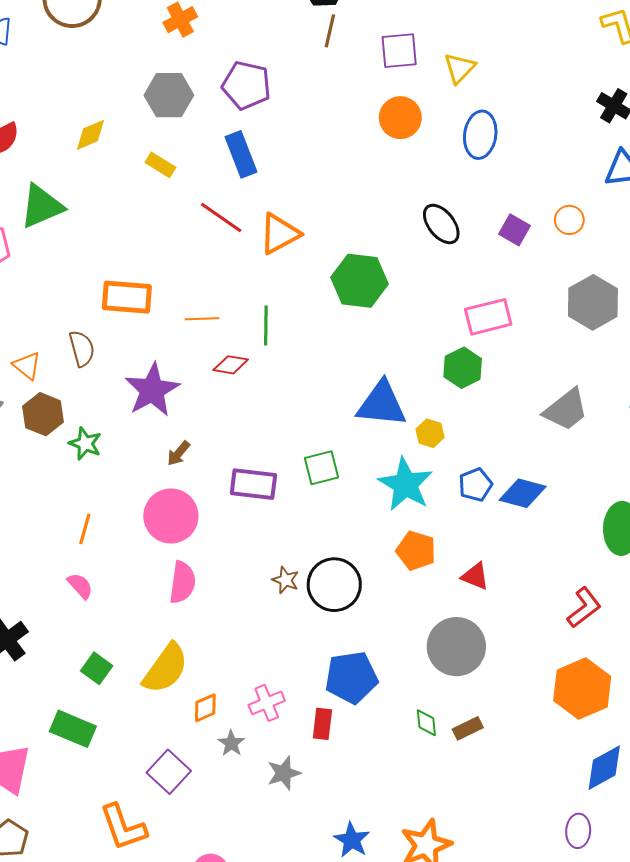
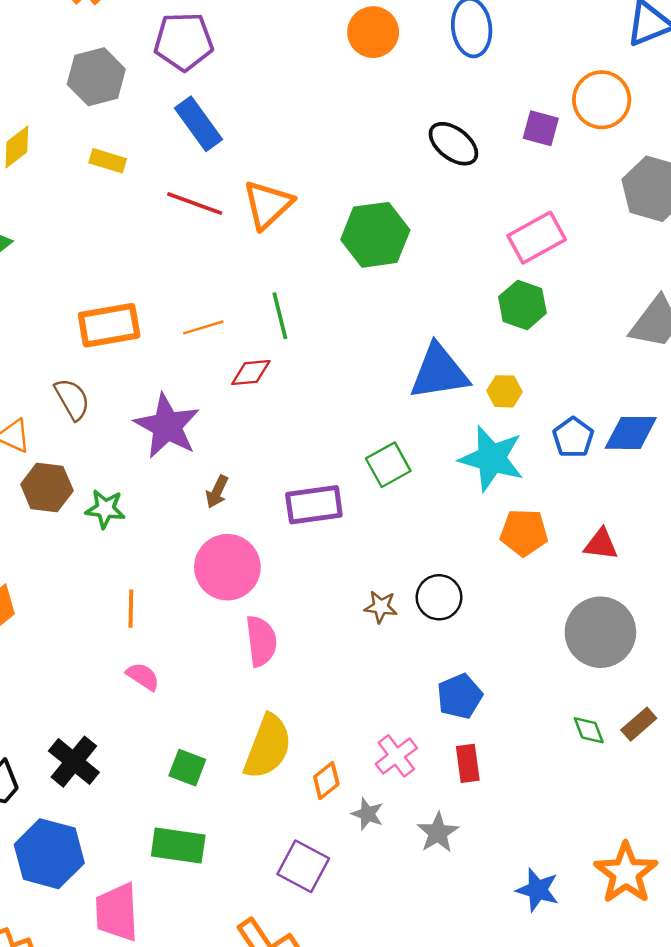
orange circle: (569, 220) -> (602, 100), size x1.6
black circle: (334, 585) -> (439, 597), size x0.7
blue pentagon: (351, 677) -> (460, 696), moved, size x0.7

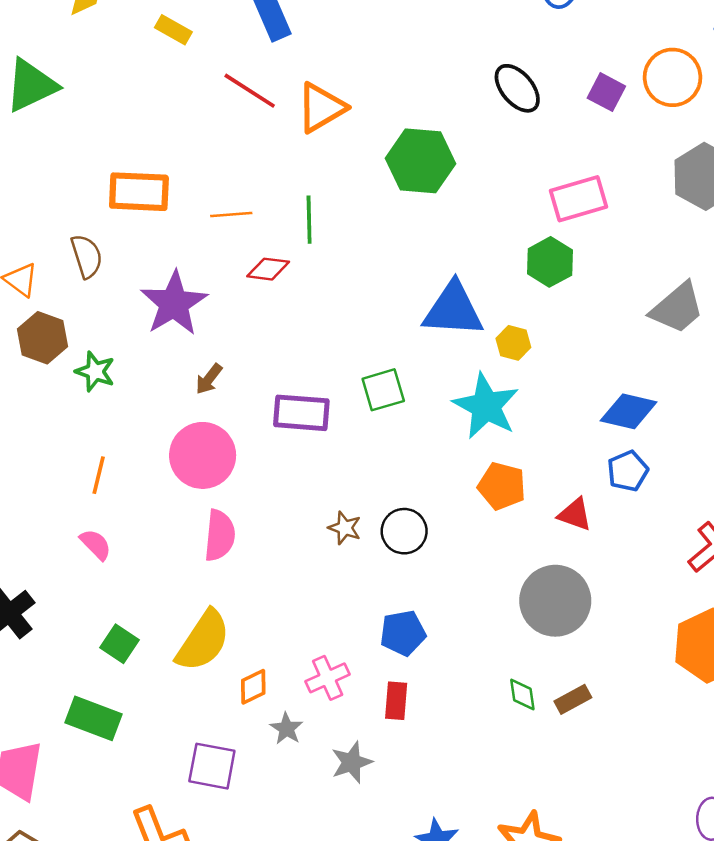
blue pentagon: (573, 437) -> (628, 471), moved
purple square: (303, 866) -> (212, 766), turned -30

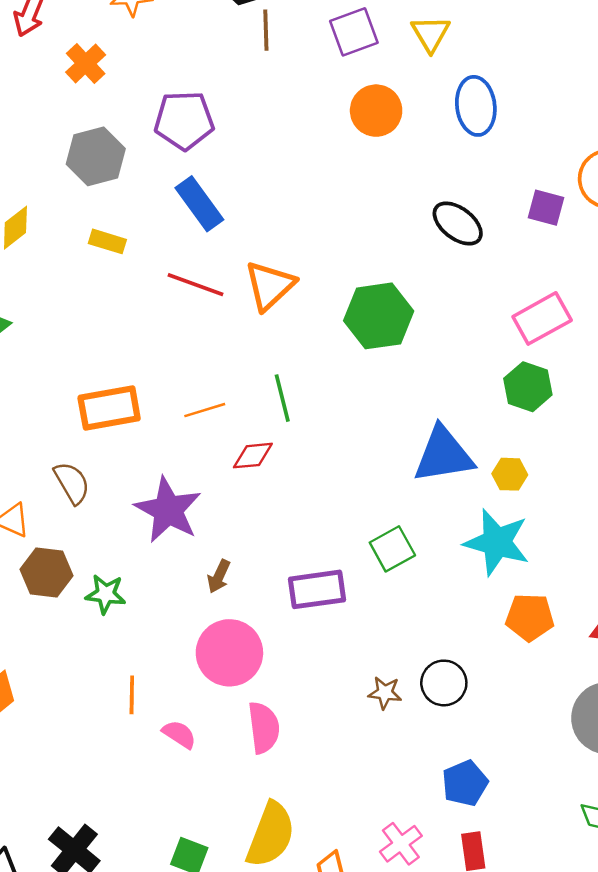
pink semicircle: (96, 544) -> (179, 734), moved

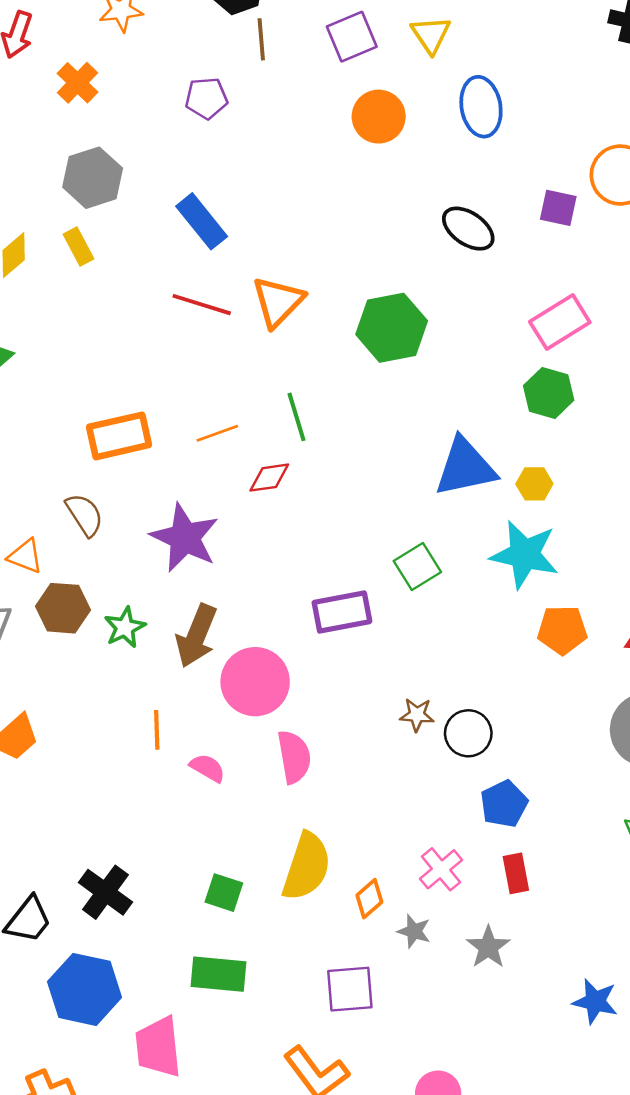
purple pentagon: (184, 120) -> (206, 98), moved, size x0.7
yellow rectangle: (107, 241) -> (78, 246), moved, turned 48
brown arrow: (219, 576) -> (196, 636), moved, size x1.8
green star: (106, 594) -> (125, 627), turned -30
black circle: (444, 683) -> (468, 733), moved

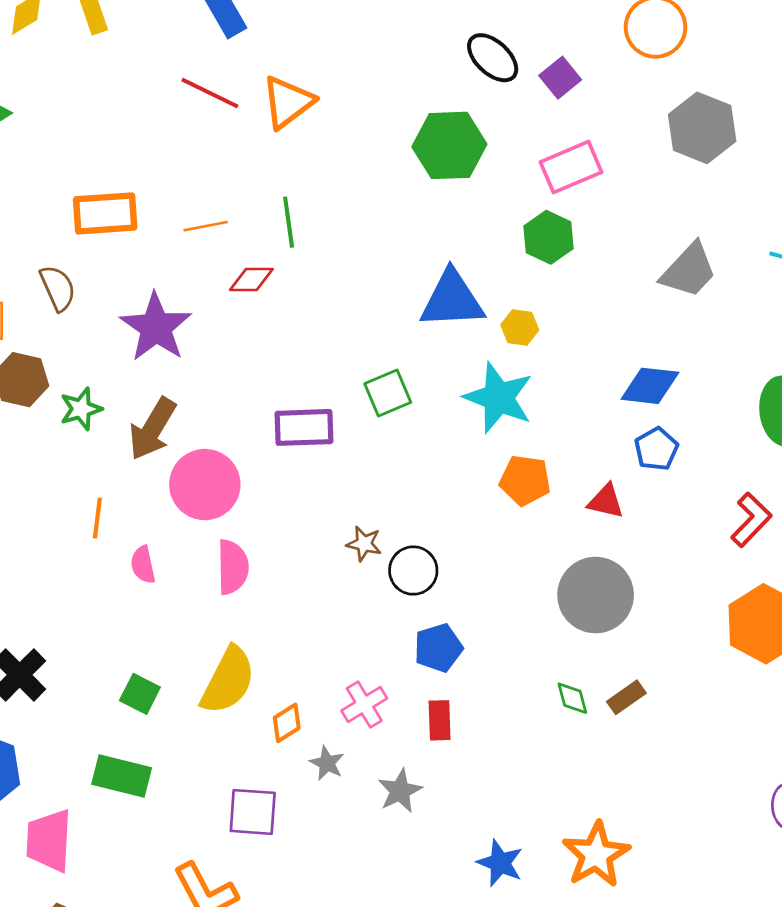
purple square: (558, 208) -> (560, 78), moved, turned 30
green hexagon: (392, 328) -> (449, 145), moved
pink semicircle: (208, 768) -> (143, 565), turned -141

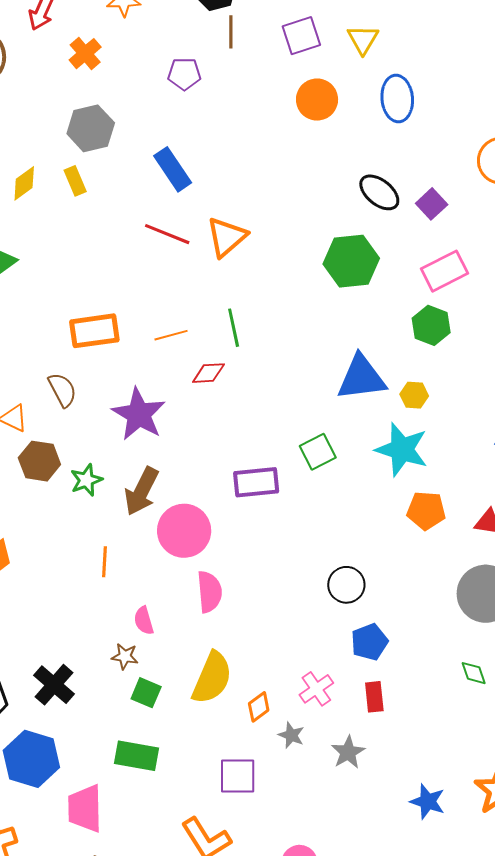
brown star: (364, 544) -> (125, 656), moved
pink semicircle: (143, 565) -> (144, 621), moved

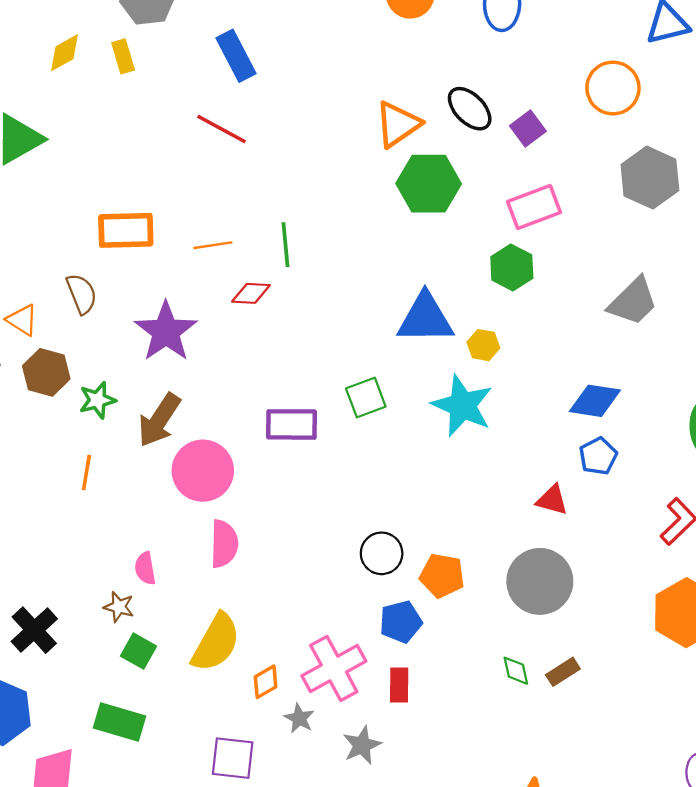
orange triangle: (227, 237) -> (398, 124), moved
orange pentagon: (426, 511) -> (442, 576), moved
orange line: (104, 562) -> (86, 472), moved
pink cross: (316, 689) -> (334, 669), size x1.6

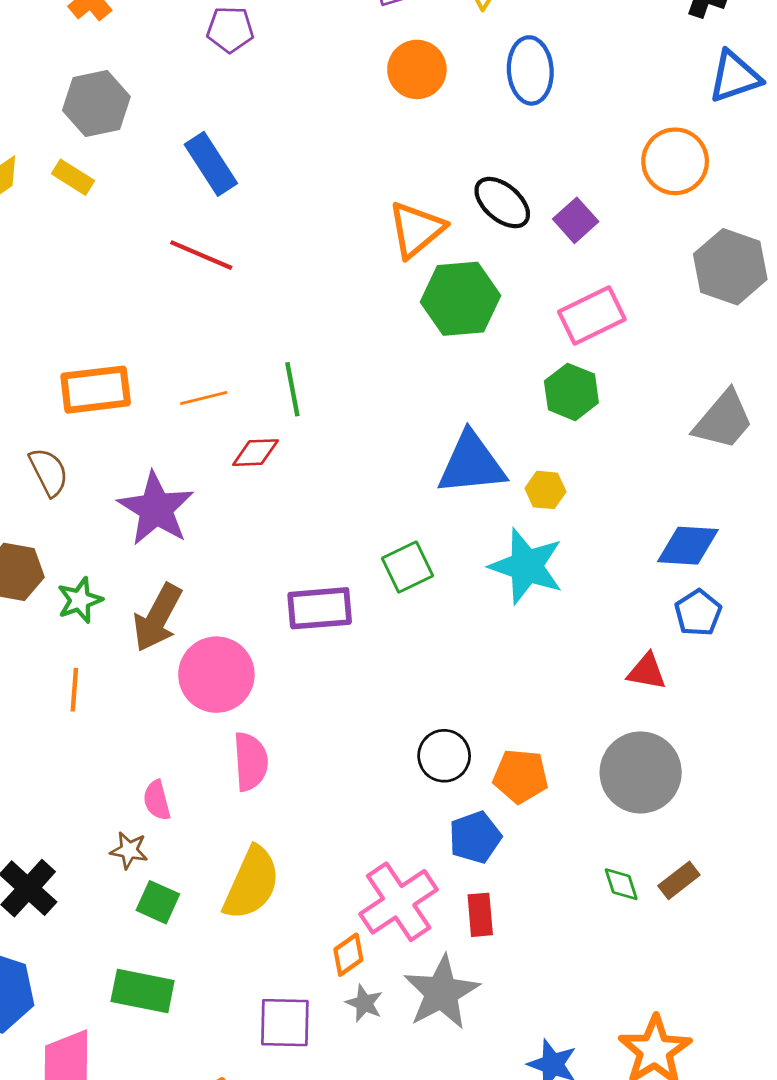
yellow rectangle: (123, 56) -> (73, 177), turned -36
orange diamond: (266, 682) -> (348, 955), moved
gray star: (299, 718) -> (364, 1003), moved
gray star: (362, 745) -> (441, 992), size x1.6

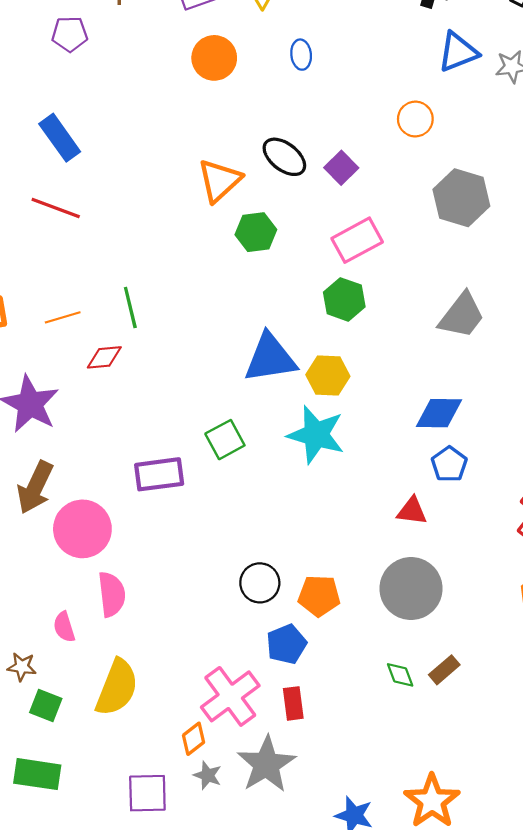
blue ellipse: (530, 70) -> (301, 55), size x0.6
orange circle: (675, 161) -> (415, 119), size x0.7
green hexagon: (460, 299) -> (256, 232), size x0.7
yellow hexagon: (545, 490) -> (328, 376), size x1.4
pink semicircle: (157, 800) -> (64, 627), moved

